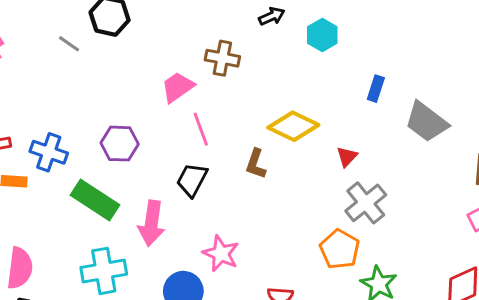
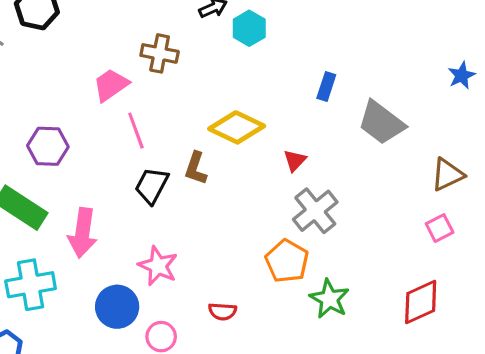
cyan hexagon: (322, 35) -> (249, 28), moved
black trapezoid: (192, 180) -> (152, 186), moved

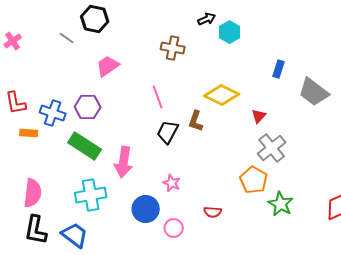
pink trapezoid: (111, 85) -> (108, 66), moved
purple hexagon: (48, 146) -> (88, 107), moved
pink star: (158, 266) -> (172, 183), size x0.7

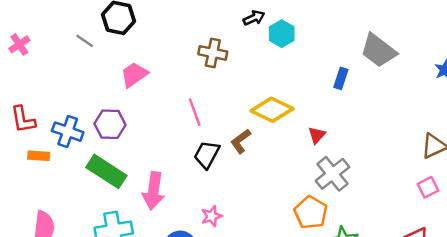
gray trapezoid: (314, 92) -> (378, 51), moved
brown L-shape: (196, 121) -> (241, 141), turned 35
pink star: (172, 183) -> (212, 216), turned 30

